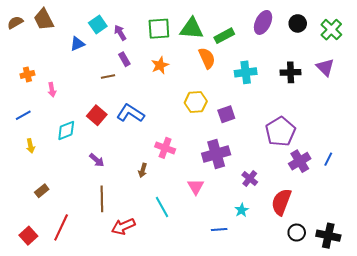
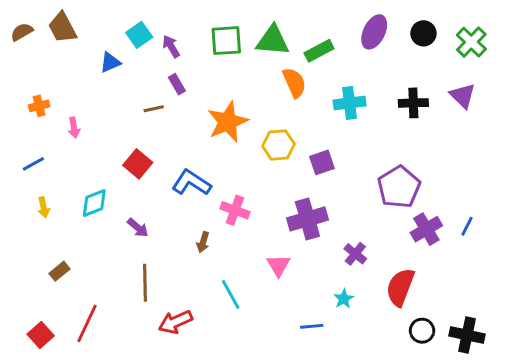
orange star: (160, 65) -> (228, 122), moved, size x1.6
blue L-shape: (130, 113) -> (191, 183), moved
cyan diamond: (66, 131) -> (94, 203), moved

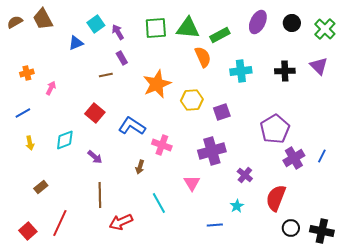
pink arrow: (74, 128) -> (51, 88), turned -144

